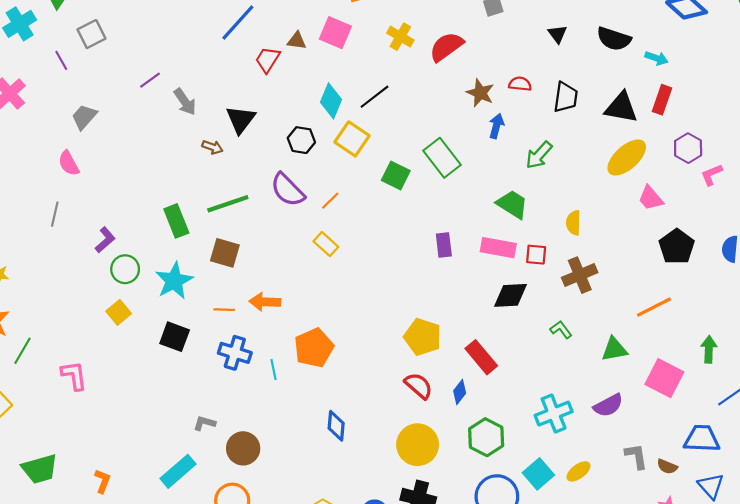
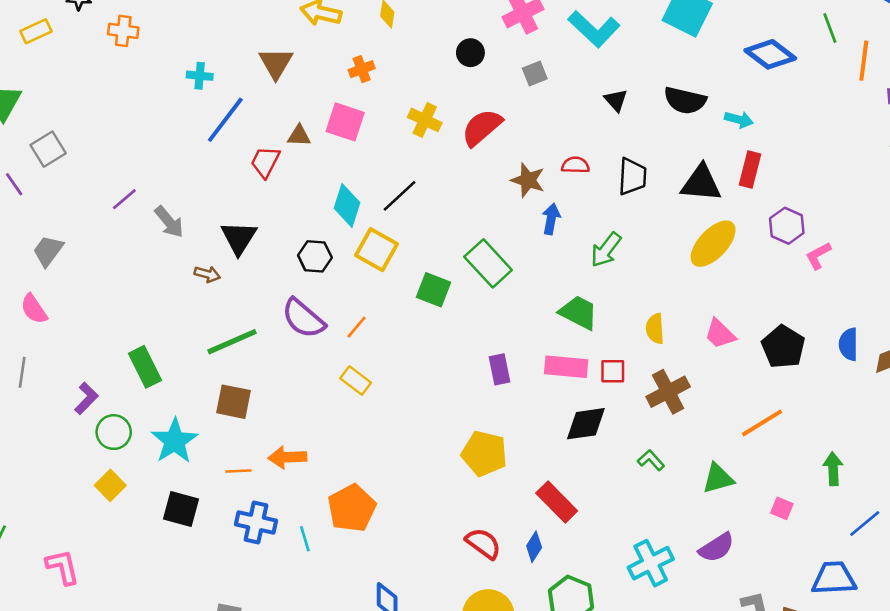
pink trapezoid: (651, 198) -> (720, 334), moved
green rectangle: (176, 221) -> (145, 367), moved
yellow pentagon: (423, 337) -> (484, 453), moved
pink square: (664, 378) -> (782, 508), size x0.5

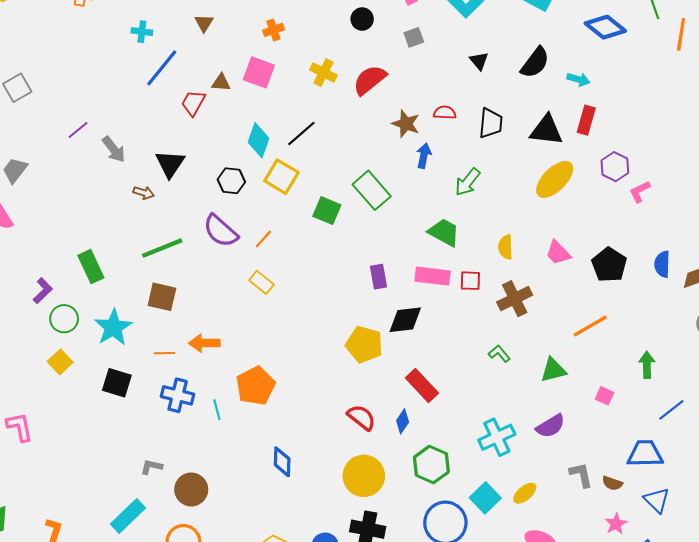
brown triangle: (276, 63) -> (204, 23), size x0.7
black semicircle: (685, 100) -> (535, 63), turned -68
black diamond: (586, 424) -> (405, 320), moved

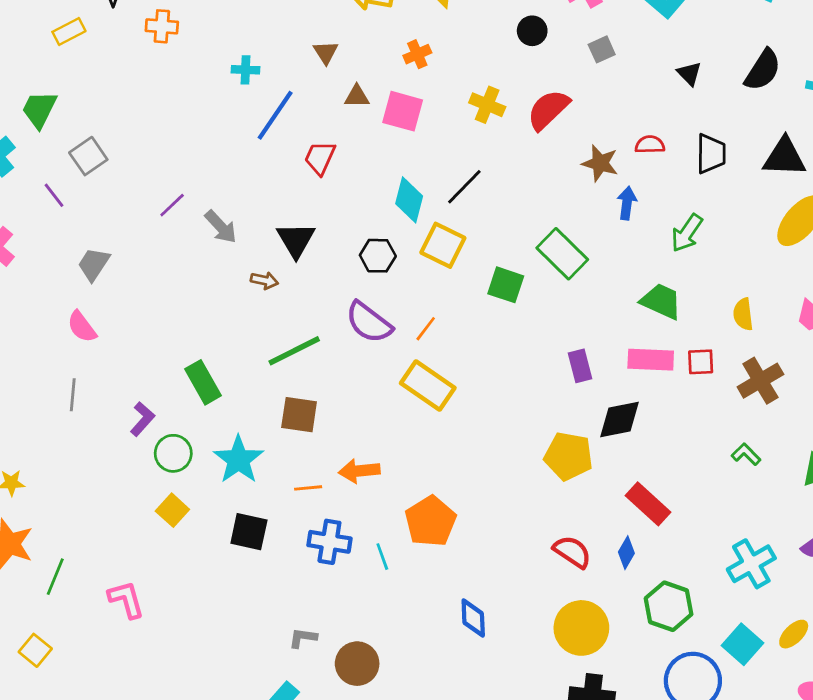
brown triangle: (221, 83) -> (357, 96), moved
yellow rectangle: (262, 282) -> (428, 385), size x1.6

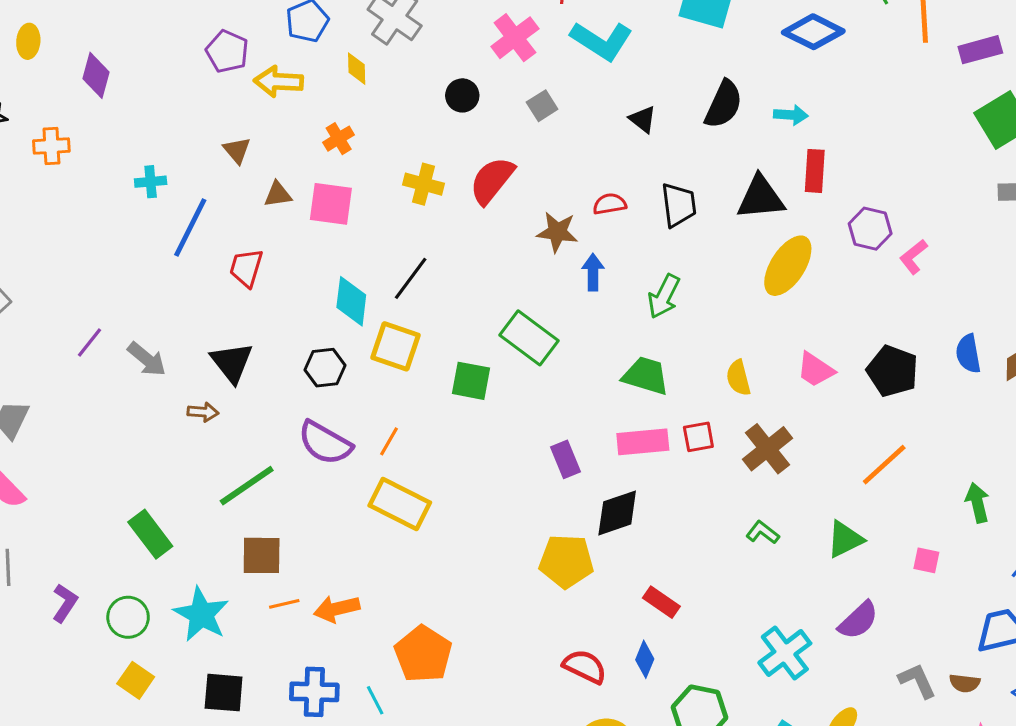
purple L-shape: (142, 419) -> (65, 603), moved
orange line: (308, 488) -> (284, 604), moved
red rectangle: (648, 504) -> (661, 602), size x0.7

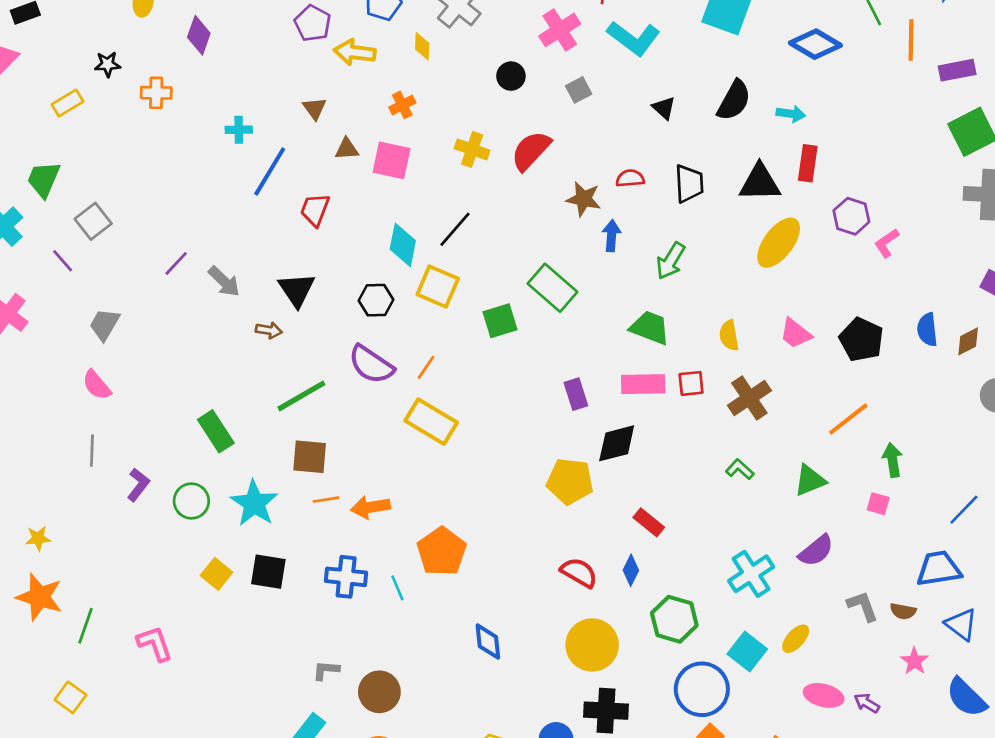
green square: (471, 381) -> (500, 321), turned -32
green arrow: (977, 503) -> (892, 460), moved
yellow square: (136, 680) -> (216, 574), moved

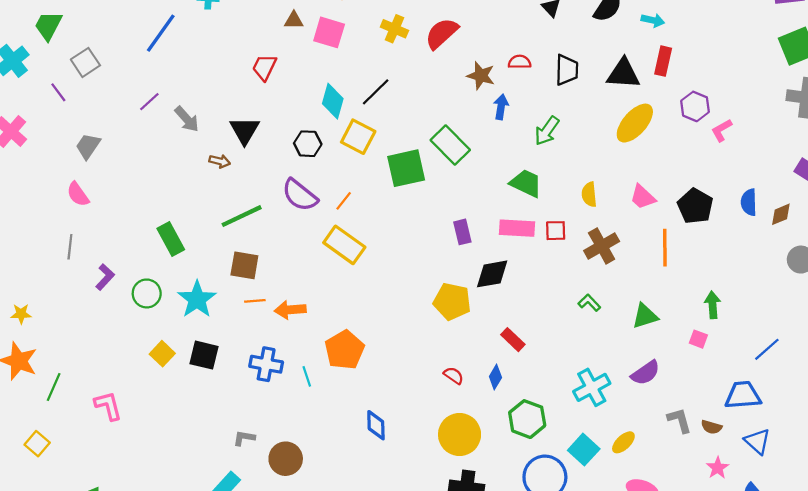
blue line: (270, 172) -> (161, 33), moved
green square: (500, 321) -> (406, 168), size x1.4
orange line: (848, 419) -> (665, 248), moved, turned -57
red semicircle: (579, 573) -> (454, 375), size x0.7

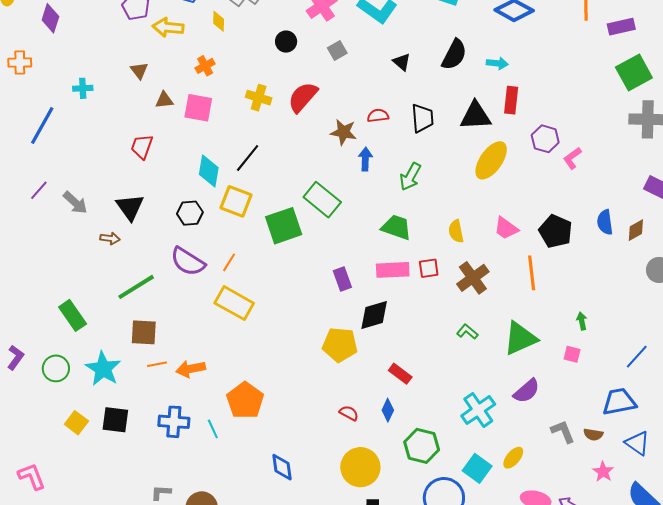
green arrow: (713, 305) -> (582, 321), size x0.7
green triangle: (645, 316) -> (520, 338), size x1.4

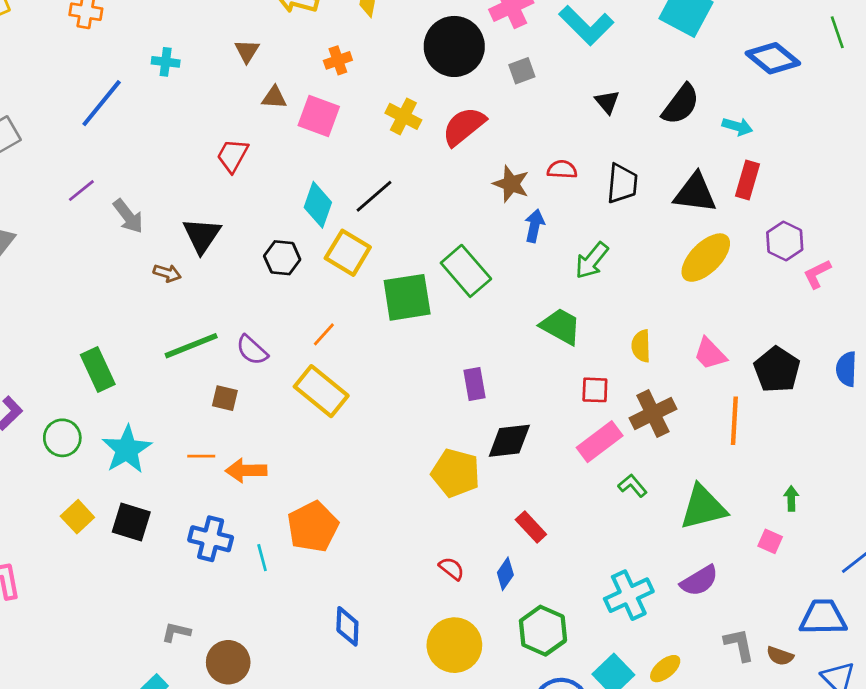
black circle: (286, 42) -> (454, 46), size x2.0
purple semicircle: (188, 262) -> (252, 350), moved, size x0.7
pink rectangle: (393, 270) -> (600, 442), moved, turned -44
brown square: (144, 332) -> (225, 398), moved, size x0.7

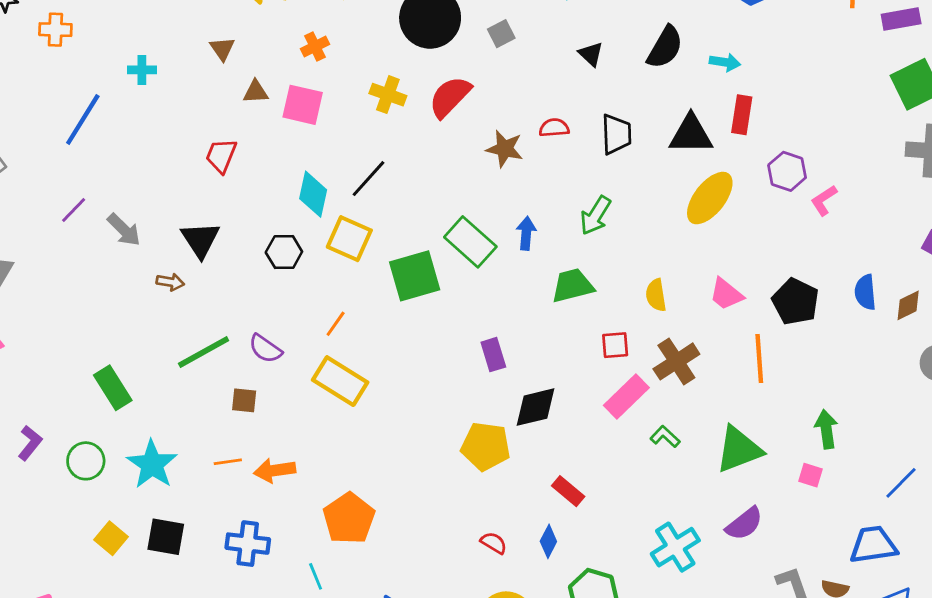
blue arrow: (534, 226) -> (526, 233), moved
green trapezoid: (561, 326) -> (573, 286), turned -36
green arrow: (791, 498) -> (826, 429), size x1.5
cyan line: (262, 558) -> (316, 576), moved

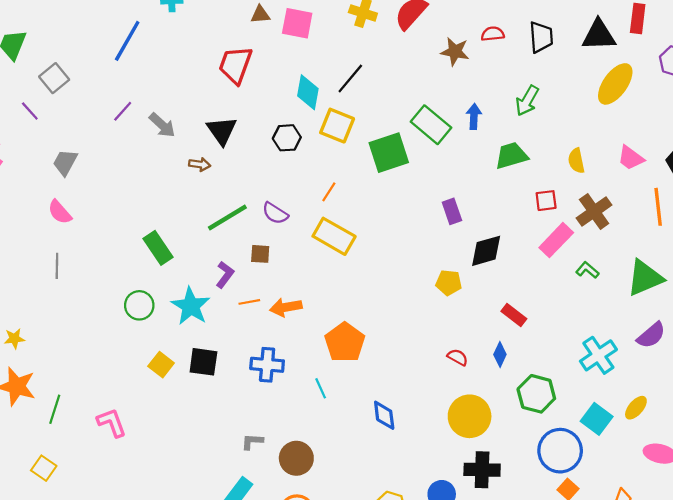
red trapezoid: (221, 156) -> (235, 65), size x1.4
purple L-shape: (30, 443) -> (225, 275), moved
yellow pentagon: (486, 446) -> (449, 283), size x0.7

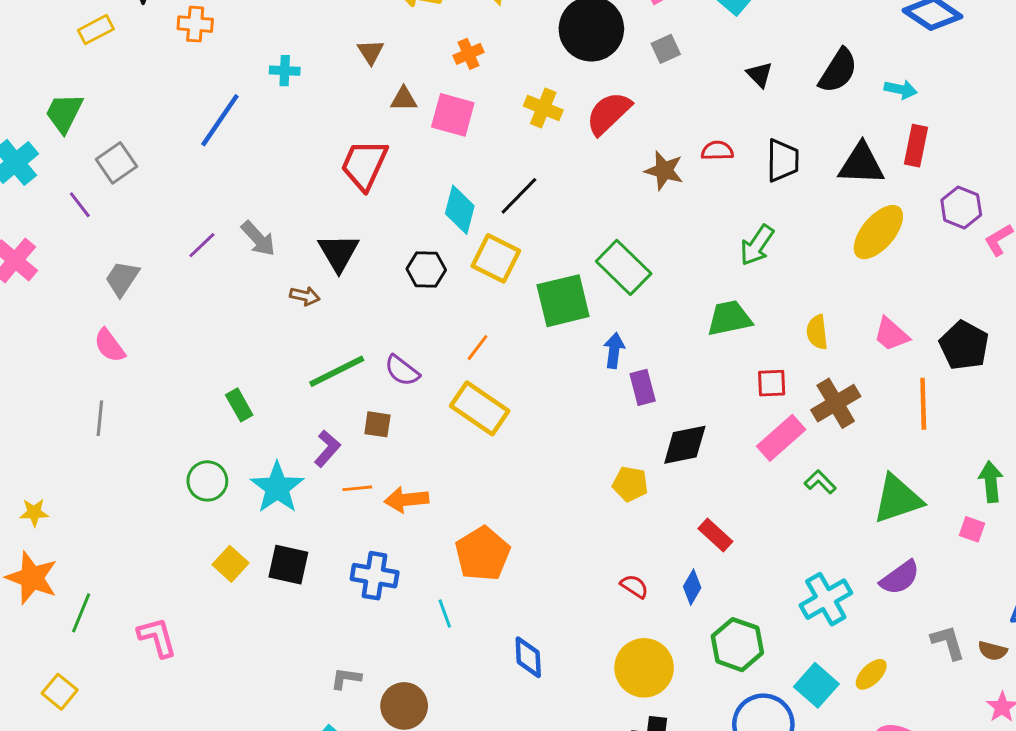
purple line: (123, 111) -> (202, 245), moved
blue arrow: (474, 116) -> (614, 351), moved
green rectangle: (158, 248) -> (239, 405), size x0.7

